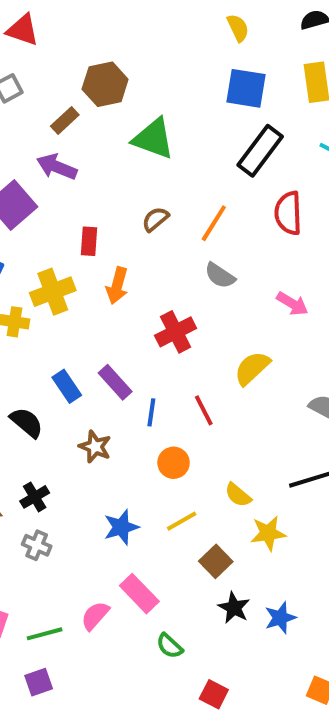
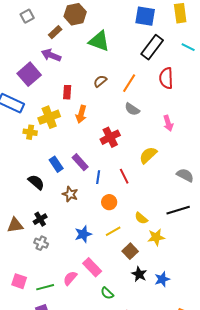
pink arrow: (292, 304) -> (168, 123), turned 42

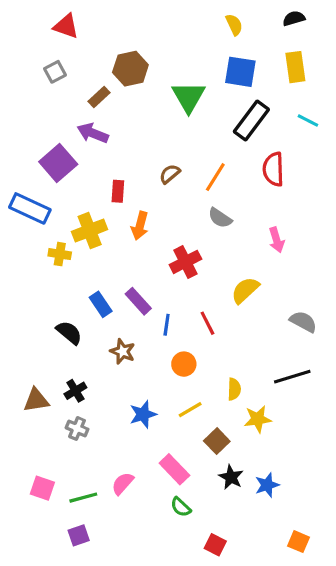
green triangle: (99, 41) -> (189, 97), moved, turned 40
yellow semicircle: (141, 218) -> (234, 389), turned -128
pink rectangle: (92, 267) -> (174, 469), moved

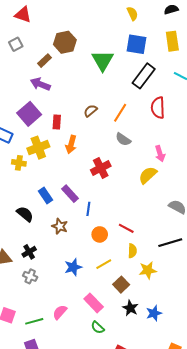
purple square: (58, 163) -> (29, 114), moved
yellow semicircle: (245, 290) -> (148, 175), moved
red line: (207, 323) -> (126, 228), moved, turned -35

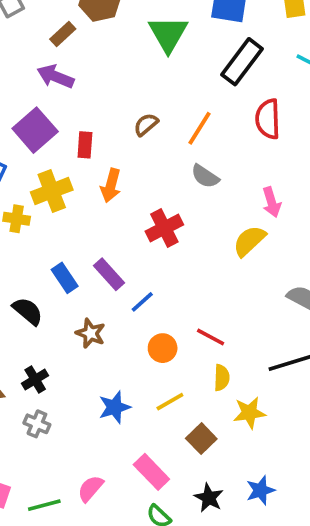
blue line: (88, 209) -> (142, 302), turned 40
black star: (130, 308) -> (209, 498), moved

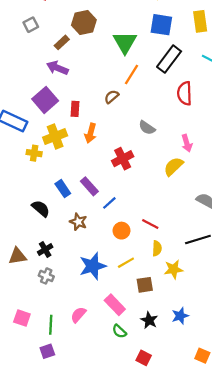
orange line: (199, 128) -> (131, 75), moved
blue star: (115, 407) -> (93, 266), size x1.4
brown square: (201, 439) -> (145, 285), turned 35
green line: (44, 505) -> (51, 325), turned -72

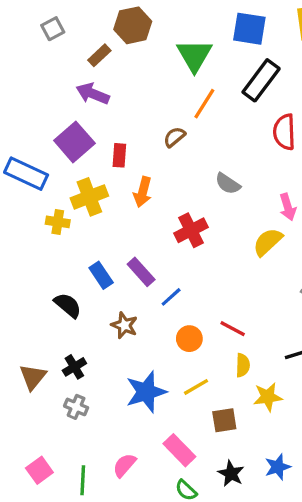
brown triangle: (17, 256) -> (33, 377), turned -42
pink square: (22, 318) -> (39, 470), turned 35

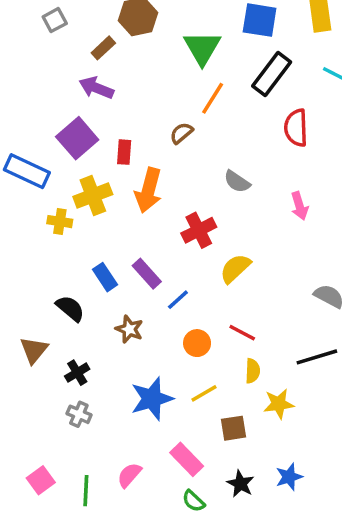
orange arrow: (143, 192) -> (148, 190), size x1.4
yellow semicircle: (268, 242) -> (235, 268), moved
brown triangle: (33, 377) -> (34, 350), moved

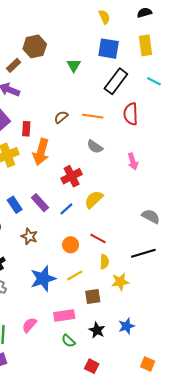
green triangle: (202, 48) -> (74, 65), size x0.6
orange line: (213, 98) -> (93, 116), moved, turned 66
blue line: (178, 300) -> (66, 209), moved
pink rectangle: (187, 459) -> (64, 316), turned -54

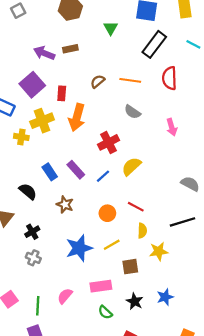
brown rectangle: (14, 65) -> (70, 49), moved, turned 32

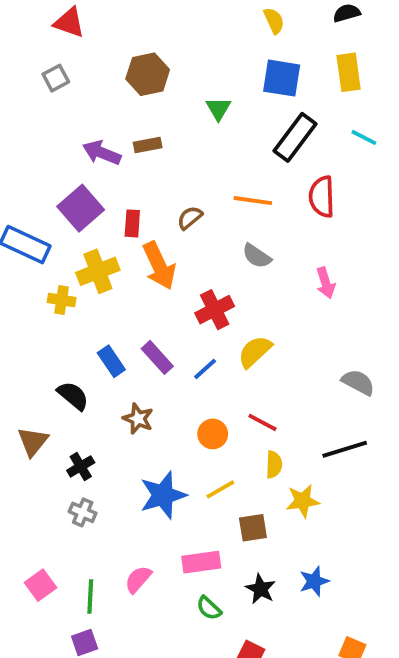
brown semicircle: (98, 81) -> (190, 218), moved
orange arrow: (77, 117) -> (159, 266), turned -40

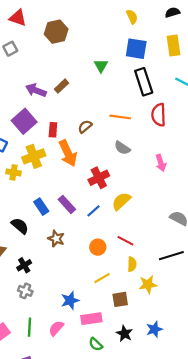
brown hexagon: (148, 74) -> (56, 32), moved
black rectangle: (295, 137) -> (144, 82), turned -55
brown rectangle: (148, 145) -> (61, 86), turned -32
blue star: (163, 495) -> (70, 300), moved, size x0.7
green line: (90, 597) -> (29, 327), moved

